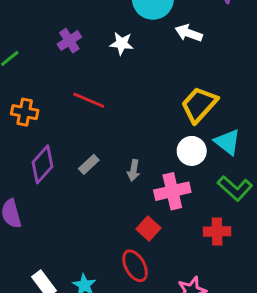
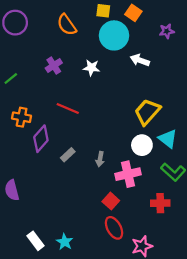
purple diamond: (43, 164) -> (41, 139), moved
red ellipse: (135, 266) -> (114, 228), moved

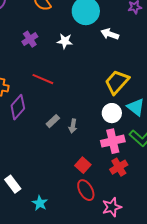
gray rectangle: (68, 155) -> (53, 121), moved
pink cross: (128, 174) -> (113, 141), moved
red cross: (160, 203) -> (119, 167), moved, turned -30
white rectangle: (36, 241) -> (13, 184), moved

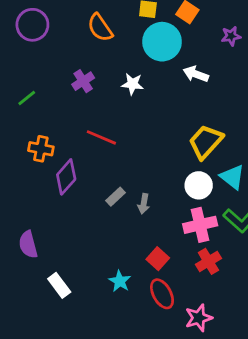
cyan star: (40, 203) -> (120, 281), moved

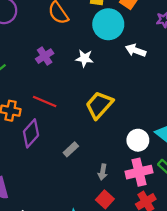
red line: (101, 137) -> (45, 102), moved
yellow trapezoid: (206, 142) -> (99, 105), moved
gray arrow: (144, 204) -> (103, 172), moved

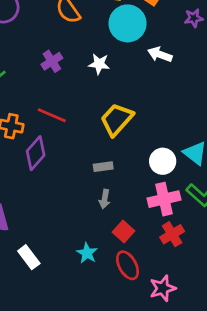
gray rectangle: (71, 149) -> (103, 167), moved, turned 35
gray arrow: (103, 172) -> (105, 199), moved

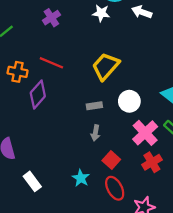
white star: (99, 64) -> (101, 13), moved
white circle: (163, 161) -> (129, 101), moved
pink cross: (164, 199) -> (145, 133), turned -30

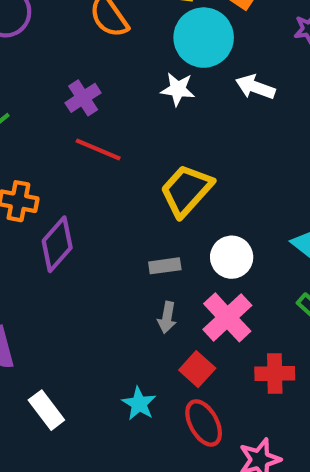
red line: (51, 63) -> (98, 150), moved
pink cross: (145, 133) -> (227, 317), moved
red cross: (152, 162) -> (275, 373), turned 30

